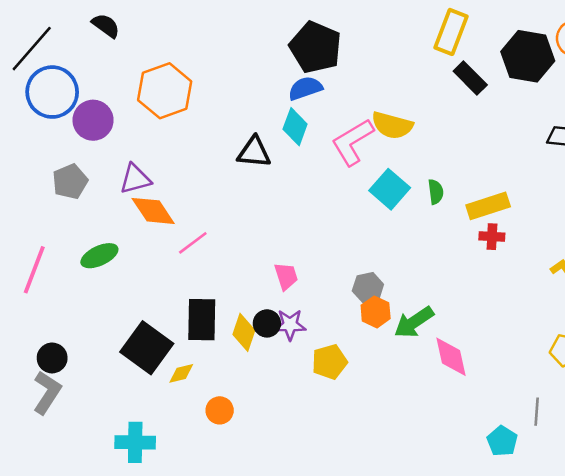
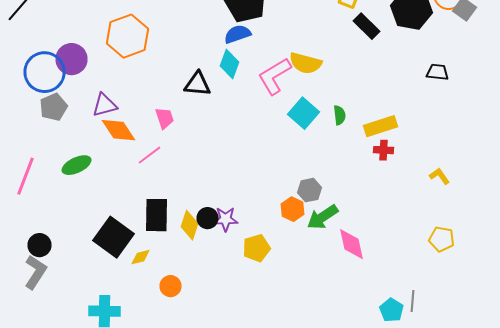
blue circle: (52, 92) -> (44, 72), moved
pink trapezoid: (286, 276) -> (164, 118), moved
gray hexagon: (368, 288) -> (310, 190), moved
gray line: (537, 412) -> (412, 301), moved

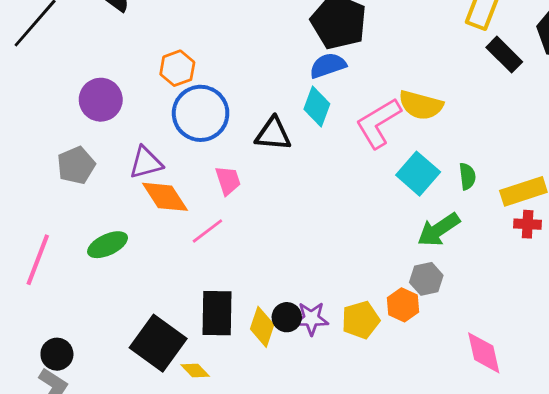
orange hexagon: (128, 36) -> (177, 68), size x0.6
blue circle: (44, 72) -> (201, 113), moved
green arrow: (322, 217) -> (439, 230), moved
yellow pentagon: (256, 248) -> (361, 320), moved
yellow diamond: (140, 257) -> (195, 371), turned 60

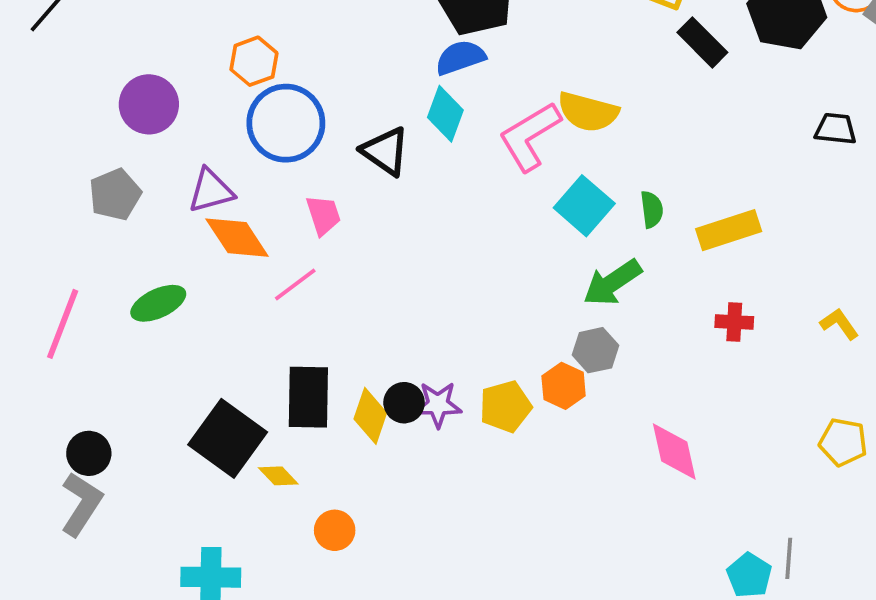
black triangle: (273, 134) -> (385, 151), turned 30
red cross: (528, 224) -> (734, 322), moved

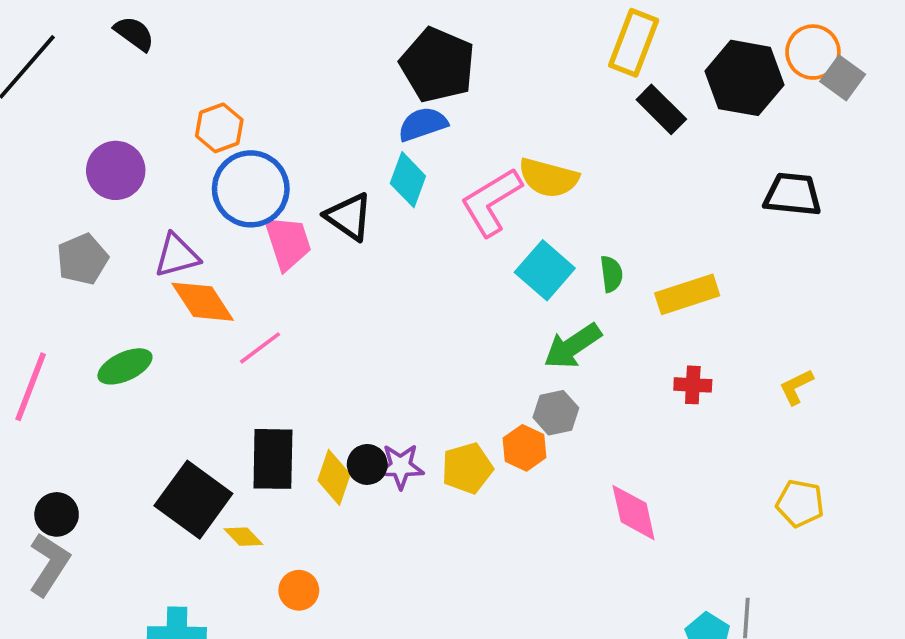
black trapezoid: (836, 129) -> (793, 194), size x1.4
pink trapezoid: (323, 215) -> (288, 243), moved, size x1.4
yellow L-shape: (839, 324) -> (796, 387), turned -81

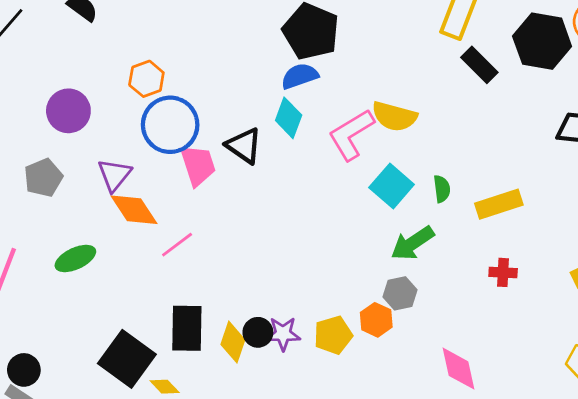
purple triangle: (177, 255) -> (114, 175), turned -36

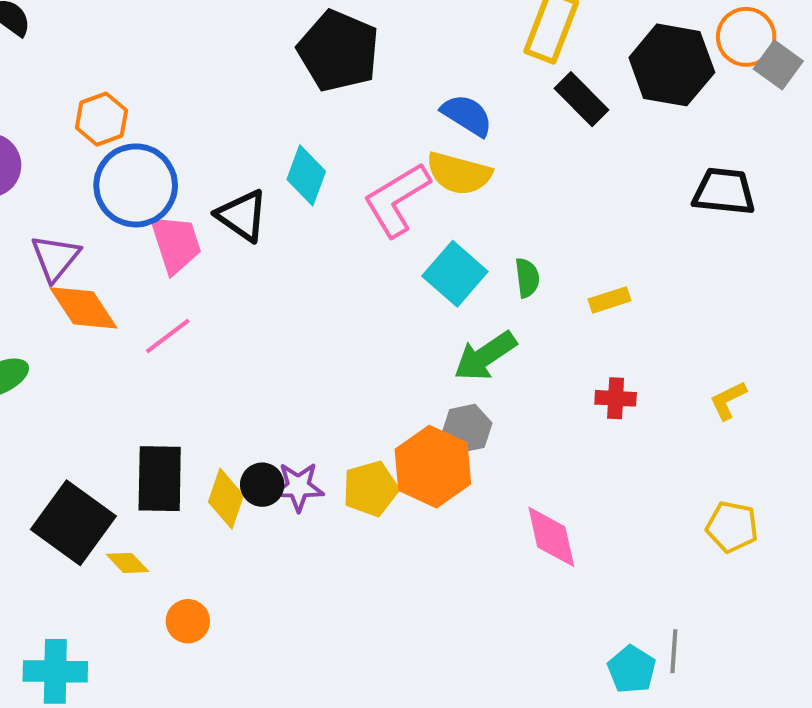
blue semicircle: (300, 76) -> (467, 115), moved, turned 51
yellow rectangle: (499, 204) -> (610, 300), size x0.6
pink line: (177, 245) -> (168, 336), moved
orange hexagon: (376, 320) -> (433, 467), size x1.6

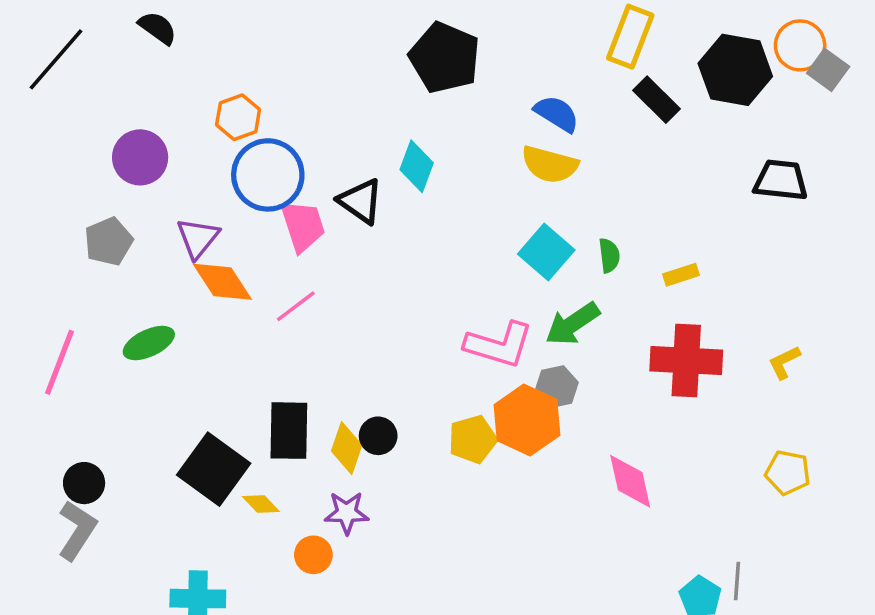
pink L-shape: (397, 199) -> (499, 345), moved, turned -132
red cross: (616, 398) -> (686, 361), size x2.0
purple star: (298, 487) -> (347, 513), moved

